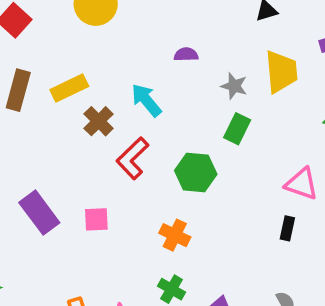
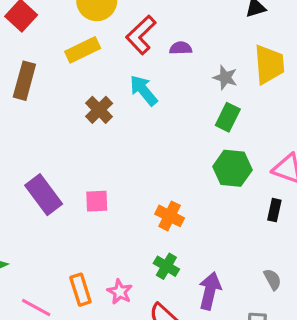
yellow rectangle: (69, 88) -> (83, 50), moved
red L-shape: (133, 158) -> (141, 35), moved
green hexagon: (196, 172) -> (232, 168), moved

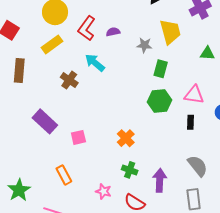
green rectangle: (228, 117) -> (161, 69), moved
purple rectangle: (44, 195) -> (45, 121), moved
orange cross: (170, 216) -> (126, 138), turned 30
gray semicircle: (272, 279) -> (198, 166), size x1.6
orange rectangle: (80, 290) -> (64, 175), moved

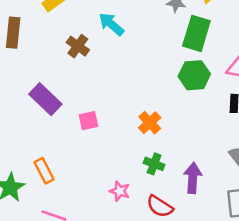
green rectangle: (161, 69) -> (196, 33), size x1.5
orange rectangle: (64, 175) -> (44, 171), moved

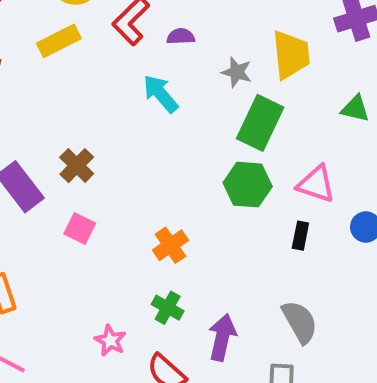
cyan arrow: (111, 24) -> (161, 94), moved
brown cross: (78, 46) -> (77, 166), moved
pink square: (88, 121) -> (80, 228), turned 30

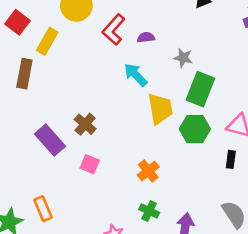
yellow rectangle: (59, 41) -> (47, 41), moved, turned -30
yellow trapezoid: (291, 55) -> (160, 109), moved

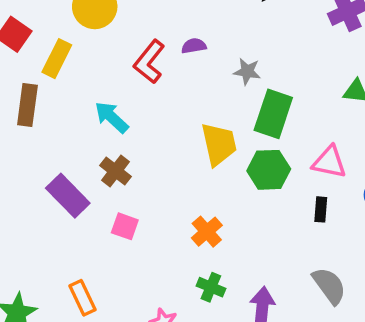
red L-shape: (114, 30) -> (149, 62), moved
cyan arrow: (136, 75) -> (112, 117), moved
orange rectangle: (43, 209) -> (83, 298), moved

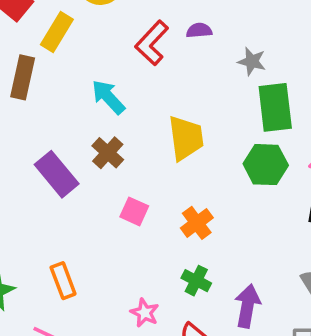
green rectangle: (273, 114) -> (275, 107), turned -30
yellow trapezoid: (219, 144) -> (186, 138), moved
pink square: (125, 226) -> (134, 211), moved

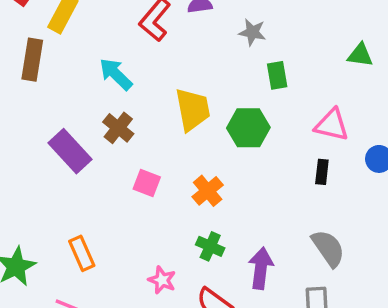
green rectangle: (275, 107) -> (277, 75), size x0.6
green hexagon: (266, 165) -> (248, 128), moved

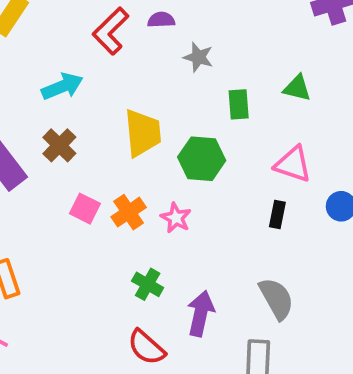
gray star: (252, 32) -> (198, 57), moved
green triangle: (360, 55) -> (297, 88), moved
cyan arrow: (116, 74) -> (62, 86), turned 108
orange cross: (208, 191) -> (129, 212), moved
pink star: (162, 280) -> (176, 218), moved

